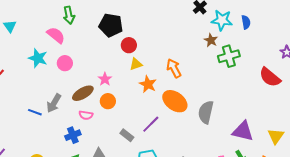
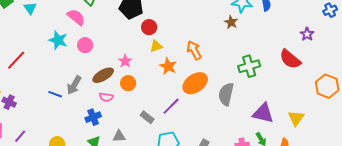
green cross: (229, 56) -> (249, 66), moved
orange ellipse: (175, 101) -> (195, 83), turned -70

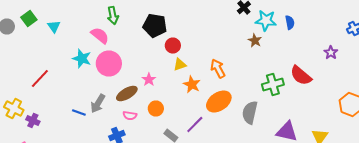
pink circle: (85, 45) -> (109, 64), size x1.6
red semicircle: (290, 59) -> (301, 76), moved
orange circle: (128, 83) -> (156, 108), moved

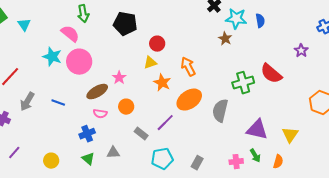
red circle: (173, 46) -> (157, 44), moved
gray arrow: (98, 104) -> (27, 102), moved
blue line: (79, 112) -> (58, 103), moved

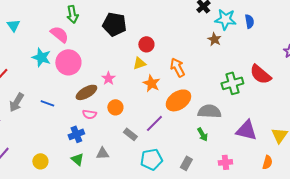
gray semicircle: (220, 111) -> (209, 111), turned 80
green arrow: (255, 156) -> (202, 134), moved

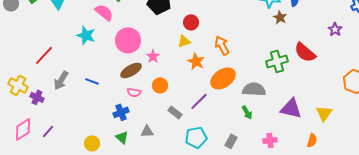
brown star: (214, 39) -> (280, 17), moved
pink circle: (68, 62) -> (128, 40), moved
yellow circle: (40, 161) -> (92, 143), moved

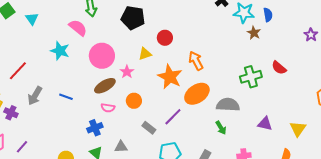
purple star: (335, 29) -> (311, 35), moved
yellow triangle: (184, 41) -> (145, 54), moved
red semicircle: (305, 52) -> (279, 68), size x0.7
orange star: (196, 61) -> (170, 77), size x1.4
purple triangle: (291, 108) -> (265, 124), size x0.7

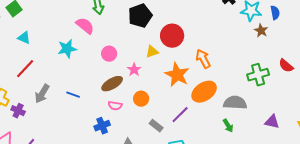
black pentagon: (133, 18) -> (140, 16), turned -30
cyan triangle: (32, 19) -> (24, 38), moved, turned -32
red circle: (165, 38) -> (172, 36), size x1.5
cyan star: (60, 51) -> (67, 49), turned -30
pink circle: (102, 56) -> (109, 54), size x0.6

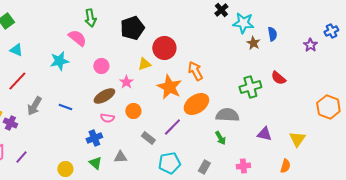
blue semicircle: (275, 13) -> (272, 34), moved

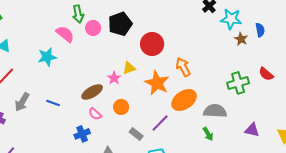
yellow triangle: (144, 64) -> (129, 68), moved
pink circle: (101, 66) -> (93, 28), moved
pink semicircle: (107, 118) -> (95, 114), turned 32

